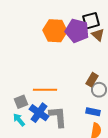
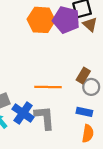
orange line: (45, 90) -> (48, 87), moved

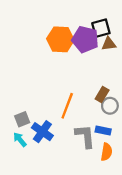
brown triangle: (90, 24) -> (109, 44), turned -49
orange line: (48, 87) -> (67, 106), turned -70
gray L-shape: (45, 118) -> (85, 136), moved

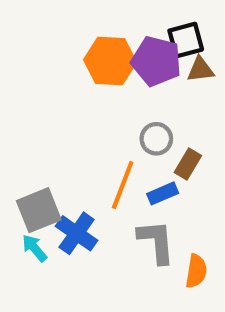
gray circle: (110, 106) -> (156, 139), moved
gray square: (22, 119) -> (39, 210), size x1.5
blue rectangle: (103, 131) -> (163, 193), moved, turned -35

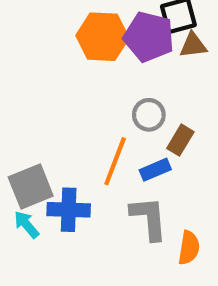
blue cross: (77, 233) -> (69, 210), turned -33

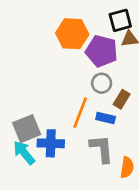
purple pentagon: (149, 37) -> (102, 51), moved
blue rectangle: (155, 170) -> (106, 118), turned 36
cyan arrow: (26, 225) -> (24, 153), size x1.4

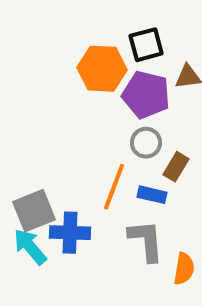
black square: (120, 20) -> (146, 45), moved

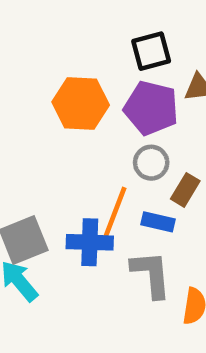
orange hexagon: (102, 69) -> (81, 103), moved
blue cross: (70, 233) -> (90, 242), moved

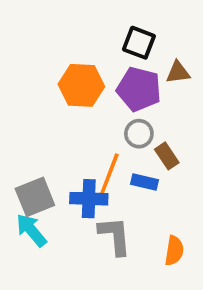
black square: (151, 51) -> (139, 43), turned 36
brown rectangle: (185, 190) -> (167, 156), turned -65
gray L-shape: (151, 274) -> (115, 236), moved

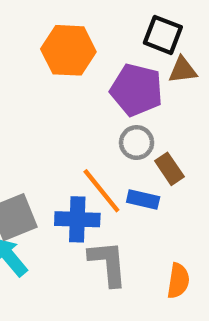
black square: (139, 43) -> (163, 35), moved
orange hexagon: (81, 85) -> (68, 50), moved
orange line: (109, 175) -> (101, 191), turned -60

